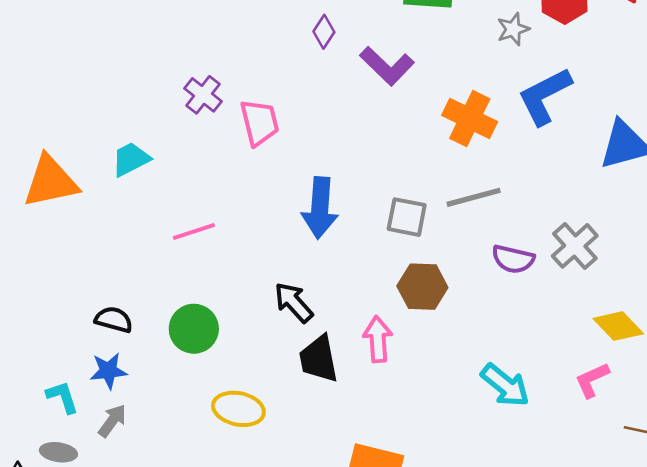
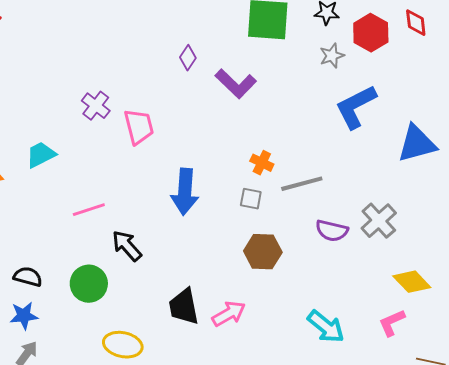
orange cross: (470, 119) -> (262, 163), moved, size x0.6
gray square: (407, 217) -> (251, 199), size x0.7
black arrow: (294, 302) -> (127, 246), moved
pink arrow: (378, 339) -> (229, 314), moved, turned 64

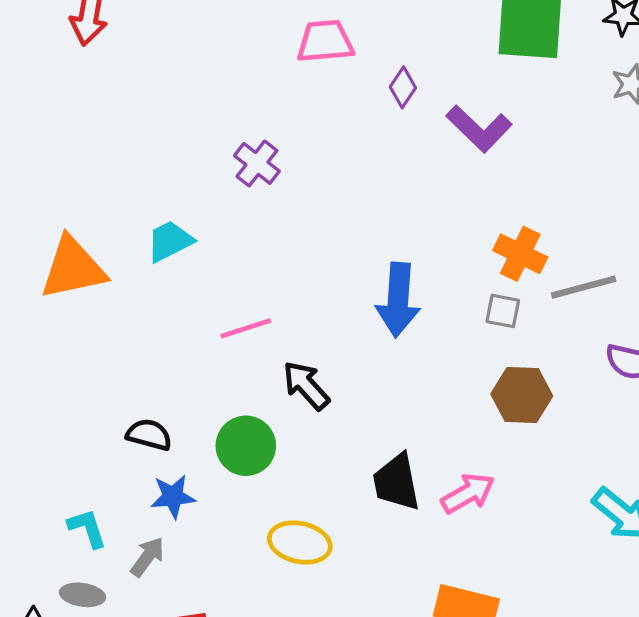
pink trapezoid: (139, 127) -> (325, 41), moved, turned -81
orange cross: (262, 163) -> (520, 254), size x1.4
blue star: (24, 316) -> (173, 497), moved

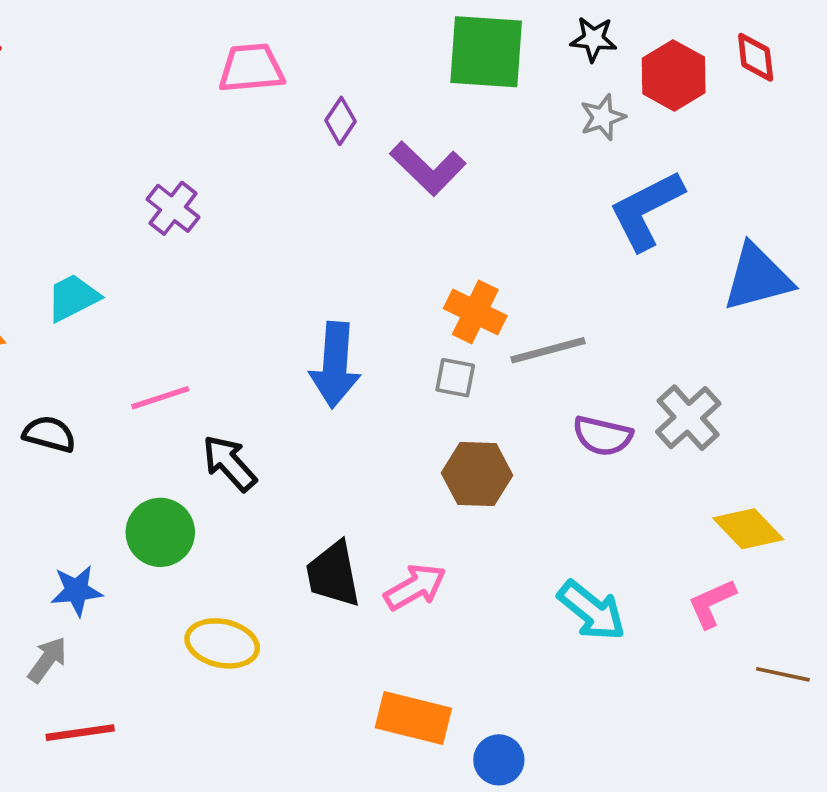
black semicircle: (149, 435) -> (49, 434), moved

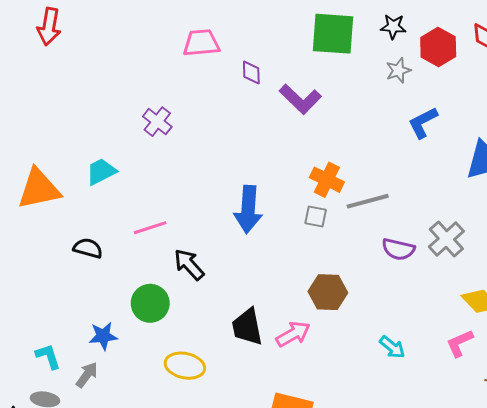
purple diamond: (340, 121) -> (251, 73), turned -35
blue L-shape: (646, 210) -> (423, 123), size x0.7
brown hexagon: (477, 474) -> (328, 292), moved
cyan arrow: (592, 611) -> (392, 347), size x0.7

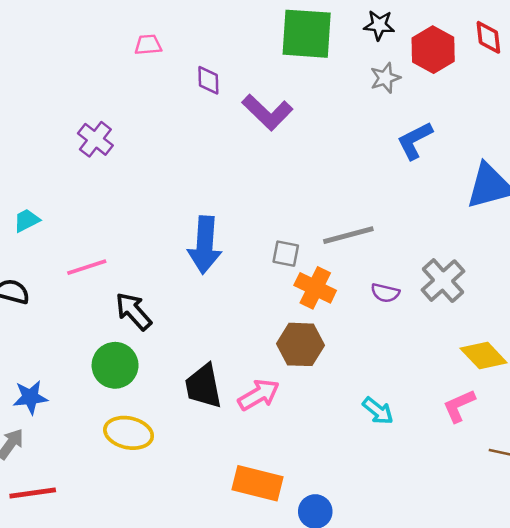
pink trapezoid: (201, 43) -> (148, 45), size x0.6
cyan trapezoid: (101, 172) -> (27, 220), moved, size x0.7
orange cross: (327, 180) -> (315, 288), moved
purple semicircle: (398, 249) -> (385, 293), size x0.7
green circle: (150, 303) -> (115, 365), moved

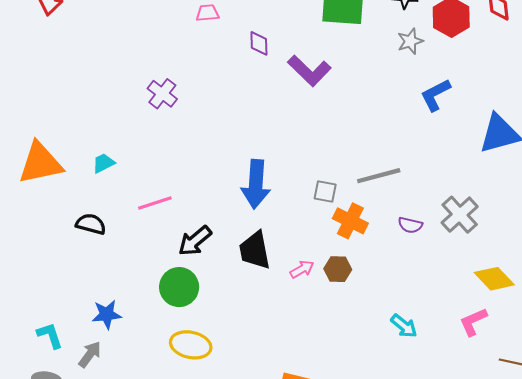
black arrow: (133, 311) -> (195, 241), turned -88
brown hexagon: (300, 344) -> (338, 269), size x0.7
black trapezoid: (203, 386) -> (255, 250), moved
pink arrow: (259, 395) -> (302, 269), moved, size x0.7

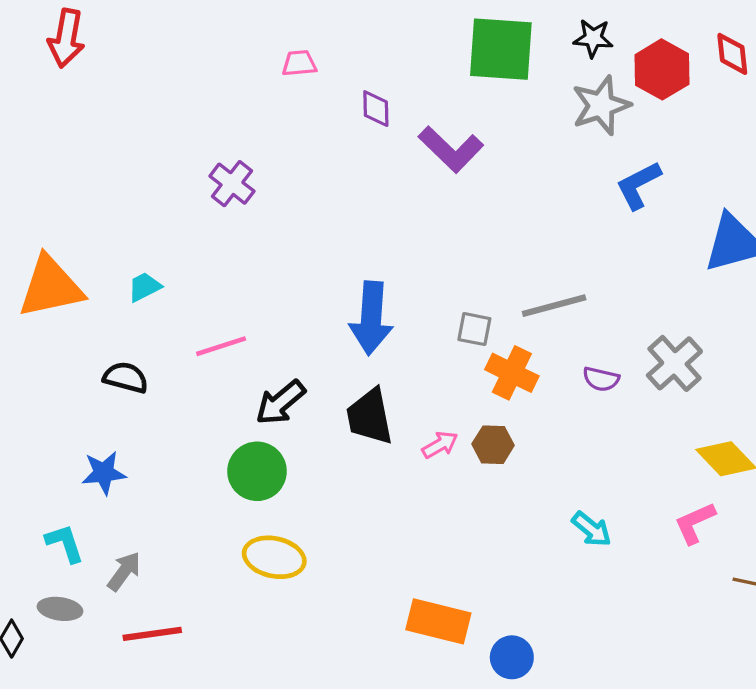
gray star: (410, 41) -> (601, 105), size x1.5
blue star: (107, 314) -> (104, 473), moved

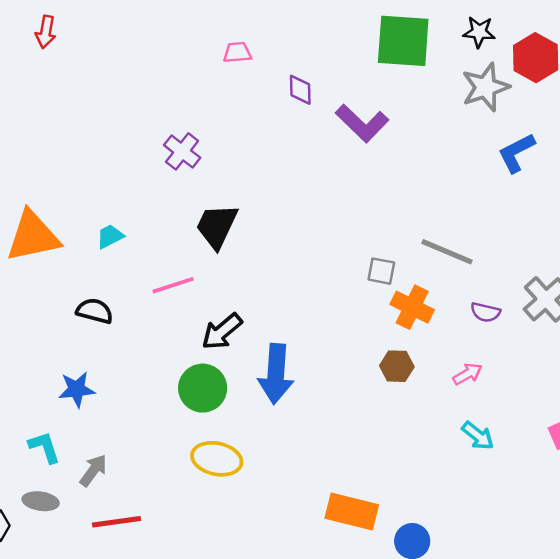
red arrow: (66, 38) -> (46, 32), size x0.7
gray line: (554, 306) -> (447, 252), turned 38
blue arrow: (371, 318) -> (276, 374), moved
black trapezoid: (370, 417) -> (217, 226), moved, turned 36
pink arrow: (440, 445) -> (467, 374), moved

